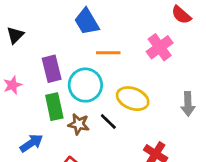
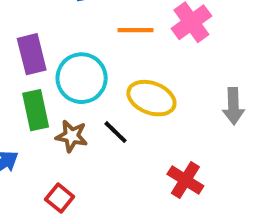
orange line: (108, 53) -> (135, 30), moved

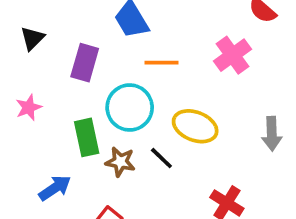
orange line: (135, 30) -> (161, 63), moved
purple rectangle: (32, 54) -> (85, 63), moved, turned 30

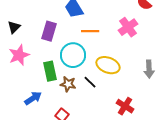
black triangle: (32, 38) -> (14, 27), moved
pink star: (29, 108) -> (19, 55), size x1.5

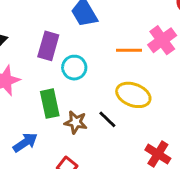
orange line: (90, 31) -> (129, 50), moved
cyan circle: (73, 55) -> (74, 68), moved, size x0.7

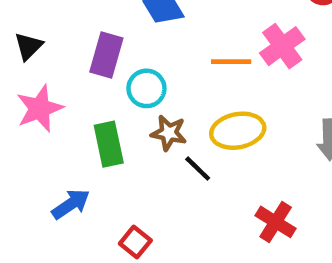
yellow ellipse: (133, 95) -> (238, 131), turned -32
brown star: (76, 122) -> (169, 133), moved

